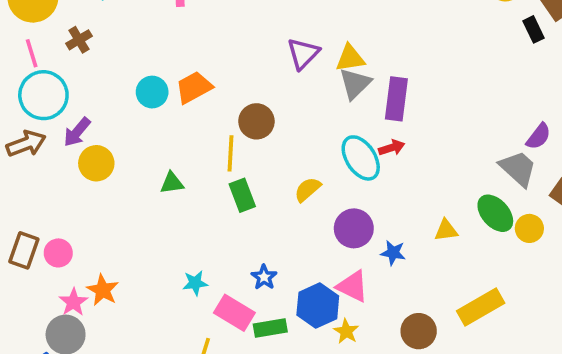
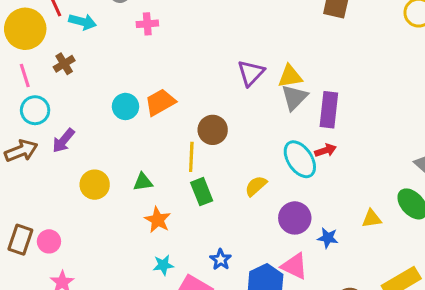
cyan circle: (43, 95) -> (35, 110), size x0.7
yellow circle: (96, 163) -> (95, 185), moved
orange star: (103, 290) -> (158, 220), moved

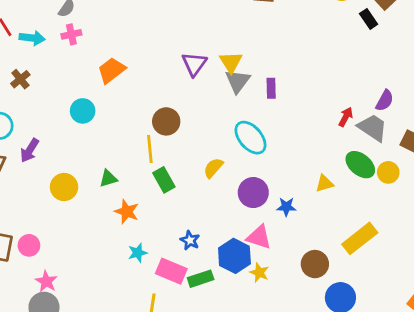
pink cross: (147, 24) -> (71, 34), moved
yellow triangle: (290, 76) -> (231, 62), turned -45
orange trapezoid: (160, 102) -> (111, 70), moved
purple rectangle: (329, 110) -> (271, 88), size x0.6
red arrow: (326, 150) -> (346, 117), moved, turned -36

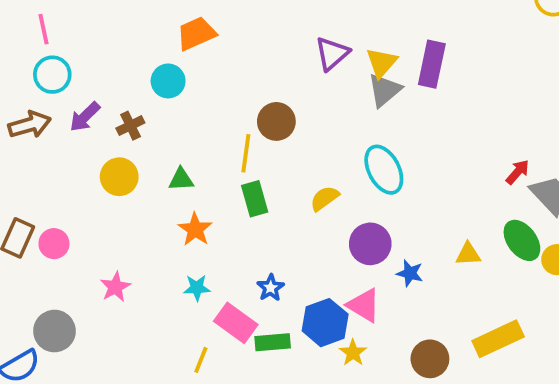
orange trapezoid: (111, 70) -> (196, 33), moved
brown cross: (20, 79) -> (130, 126), moved
purple rectangle: (271, 88) -> (432, 64), moved, size x1.6
pink star: (46, 281) -> (115, 287), moved

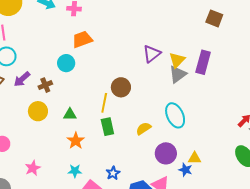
yellow triangle: (468, 254) -> (194, 158), moved

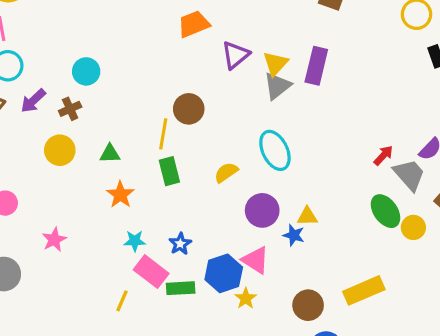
orange trapezoid: (82, 39) -> (194, 24), moved
cyan circle: (66, 63) -> (86, 71), moved
cyan star: (75, 171) -> (135, 241), moved

